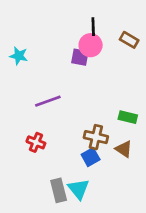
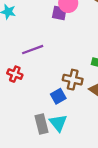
red cross: (36, 142) -> (15, 74), moved
blue square: (91, 157) -> (58, 96), moved

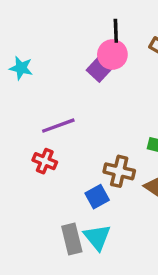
purple square: (59, 13) -> (99, 70), turned 32
red cross: (15, 74) -> (45, 161), moved

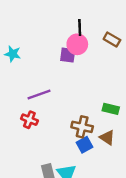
purple square: (99, 70) -> (68, 55), turned -35
blue square: (97, 197) -> (84, 145), moved

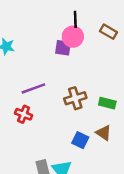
brown cross: (82, 127) -> (75, 98), moved, turned -30
blue square: (84, 145) -> (80, 140), turned -35

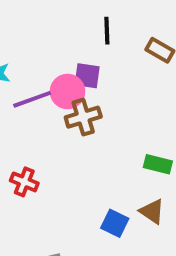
pink circle: (73, 37) -> (67, 92), moved
purple line: (33, 88) -> (32, 99), moved
brown cross: (75, 98) -> (83, 117), moved

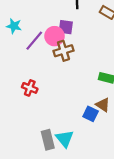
purple line: (32, 99) -> (34, 41), turned -30
blue square: (115, 223) -> (91, 114), moved

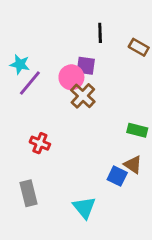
purple line: (34, 41) -> (30, 83), moved
brown cross: (64, 51) -> (83, 96), turned -30
gray rectangle: (48, 140) -> (28, 193), moved

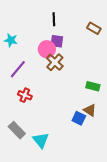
black line: (100, 33) -> (54, 19), moved
purple line: (30, 83) -> (18, 69), moved
gray rectangle: (28, 193) -> (17, 130), turned -30
cyan triangle: (84, 208) -> (41, 140), moved

